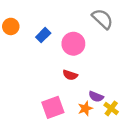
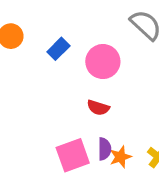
purple semicircle: (96, 97) -> (104, 149), moved, turned -112

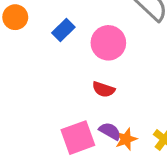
purple semicircle: (104, 149) -> (110, 131), turned -60

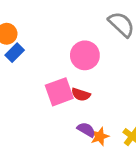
blue rectangle: (63, 30) -> (15, 53), moved
pink square: (78, 138) -> (59, 92), moved

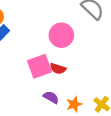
purple semicircle: (86, 130) -> (51, 97), moved

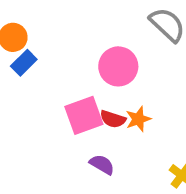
orange star: (74, 104) -> (138, 119), moved

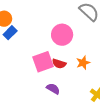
orange star: (138, 119) -> (83, 63), moved

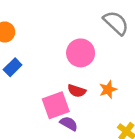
blue rectangle: (10, 33) -> (13, 67), moved
pink square: (43, 62) -> (56, 105), moved

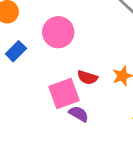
pink circle: (81, 53) -> (58, 32), moved

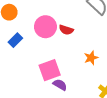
red semicircle: (87, 77) -> (66, 30), moved

